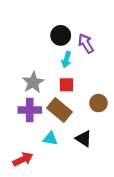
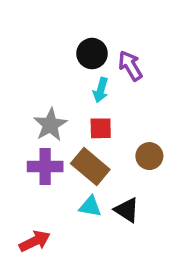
cyan triangle: (50, 139) -> (90, 206), moved

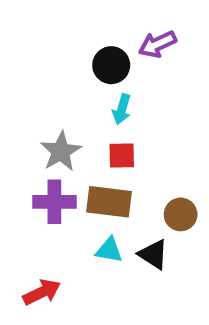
purple arrow: (130, 66) -> (157, 44), moved, turned -84
brown circle: (149, 156) -> (181, 214), moved
brown rectangle: (90, 166) -> (109, 202), turned -33

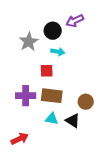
cyan arrow: (122, 109) -> (58, 52), turned -96
gray star: (61, 151) -> (29, 42), moved
red square: (122, 156) -> (47, 71), moved

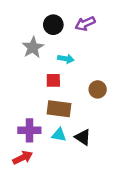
black circle: (53, 31) -> (53, 25), moved
purple cross: (26, 96) -> (29, 130), moved
brown circle: (86, 102) -> (98, 89), moved

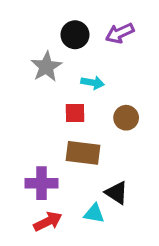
brown circle: (98, 89) -> (126, 118), moved
cyan triangle: (59, 135) -> (94, 213), moved
red arrow: (23, 158) -> (48, 221), moved

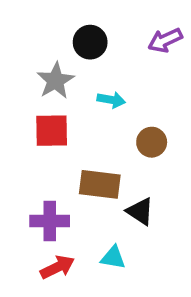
purple arrow: (120, 33) -> (165, 40), moved
red square: (75, 113) -> (52, 131), moved, size x1.4
black triangle: (117, 193) -> (140, 211), moved

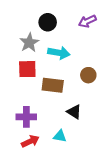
cyan arrow: (111, 100) -> (59, 53), size x1.5
brown circle: (152, 142) -> (88, 75), moved
brown rectangle: (100, 184) -> (53, 85), moved

